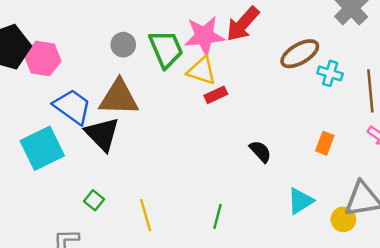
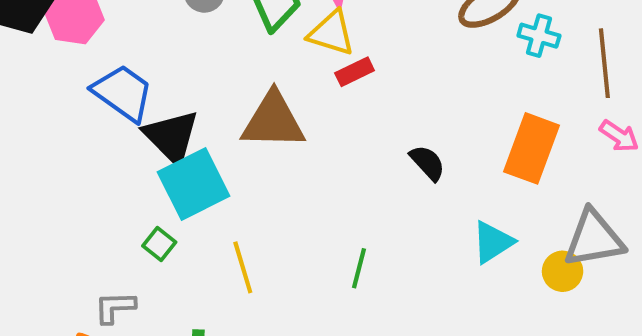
brown triangle: (119, 98) -> (273, 121), moved
orange rectangle: (325, 143) -> (531, 148), size x1.8
cyan square: (42, 148) -> (194, 184), moved

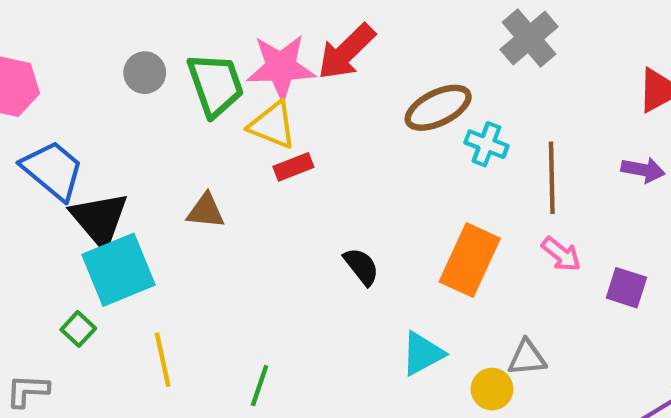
brown triangle: (273, 121) -> (206, 211), size x0.6
gray triangle: (594, 239) -> (527, 358), size x0.6
green line: (359, 268) -> (260, 386), moved

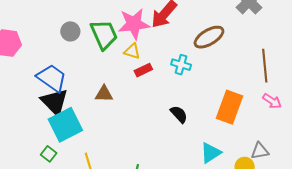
yellow triangle: (273, 125) -> (132, 51), size x0.7
cyan cross: (486, 144) -> (181, 65), moved
blue trapezoid: (53, 170) -> (52, 78), moved

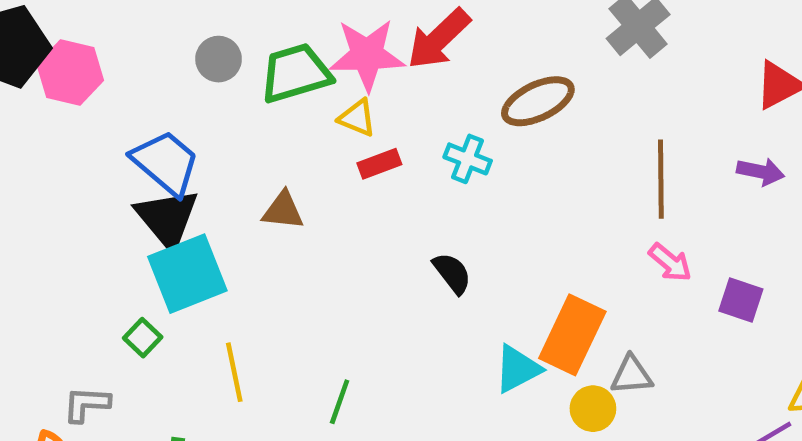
green trapezoid: (104, 35) -> (296, 73), turned -88
orange rectangle: (229, 107) -> (572, 335), moved

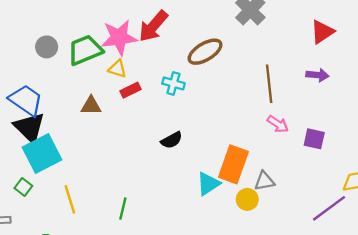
brown triangle: (283, 211) -> (91, 106), moved
black semicircle: (452, 273) -> (172, 140), turned 105

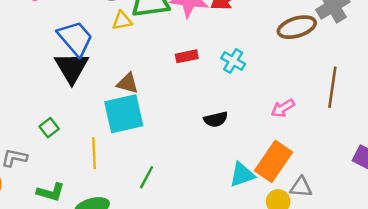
brown ellipse: (205, 52) -> (297, 27), moved
yellow triangle: (117, 69) -> (122, 21), moved, turned -42
brown triangle: (91, 106) -> (128, 83), moved
pink arrow: (278, 124) -> (283, 108), moved, turned 100
cyan square: (42, 153) -> (124, 114), moved

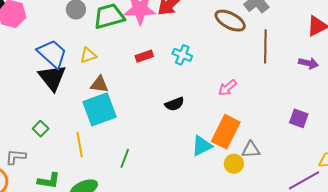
yellow triangle: (122, 21) -> (88, 55), moved
brown ellipse: (297, 27) -> (230, 21), turned 52
brown line: (332, 87) -> (265, 46), moved

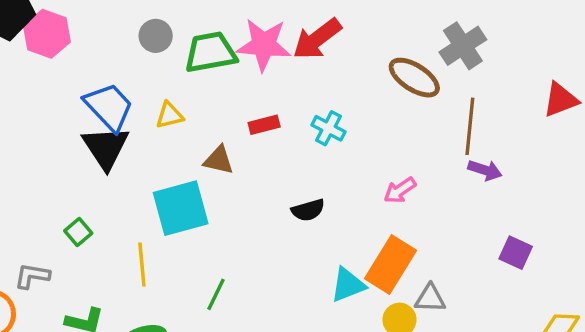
purple arrow: (308, 63) -> (485, 170), moved
brown triangle: (99, 84) -> (219, 160), moved

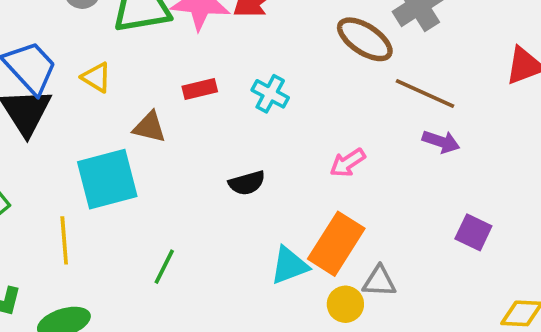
yellow triangle: (170, 115) -> (96, 77), turned 44
brown line: (470, 126) -> (425, 94), turned -72
green line: (216, 294) -> (164, 267), moved

